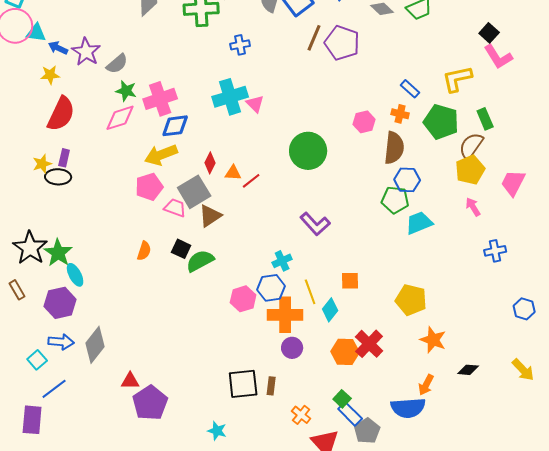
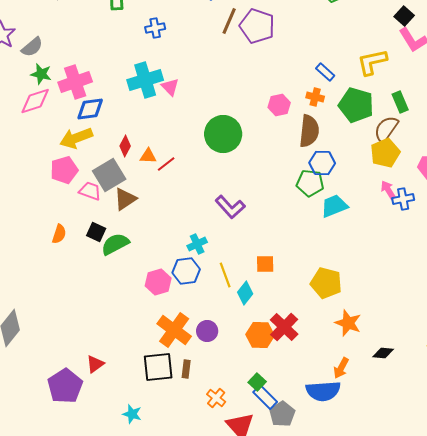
blue cross: (495, 251) -> (403, 199), moved
orange cross: (285, 315) -> (174, 330), moved, turned 36
red triangle: (130, 381) -> (95, 364), moved, turned -36

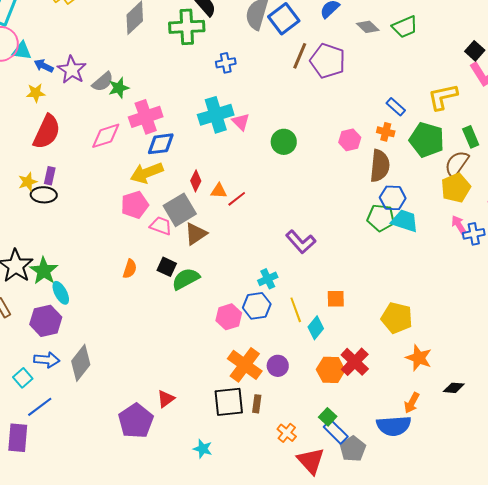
green star: (41, 74) -> (119, 88), moved, turned -30
green circle: (223, 134) -> (284, 142), moved, size x0.7
cyan trapezoid: (334, 206) -> (405, 221), moved, turned 40

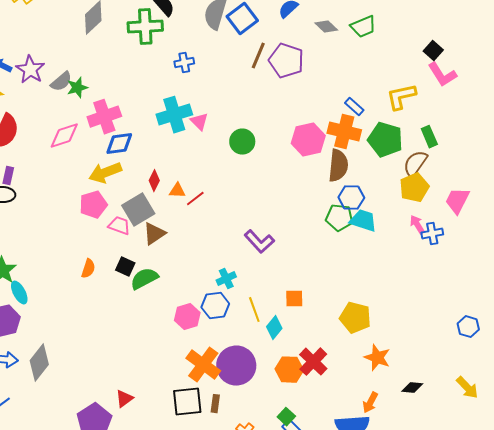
orange cross: (386, 132) -> (344, 132), size x1.8
pink hexagon: (350, 140) -> (308, 140), size x1.5
purple circle: (278, 366) -> (236, 366), size x1.8

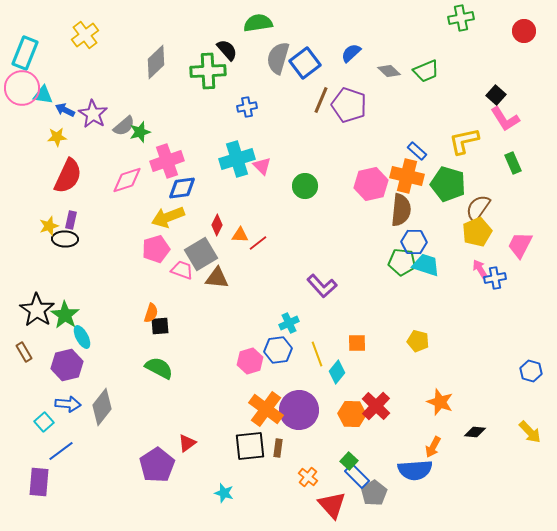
green rectangle: (429, 137) -> (513, 163), moved
brown triangle: (154, 234) -> (217, 278), turned 40
black square: (125, 267) -> (160, 326), moved, turned -30
green semicircle: (144, 279) -> (159, 368), moved, turned 56
yellow pentagon: (355, 318) -> (418, 341), moved, size x0.7

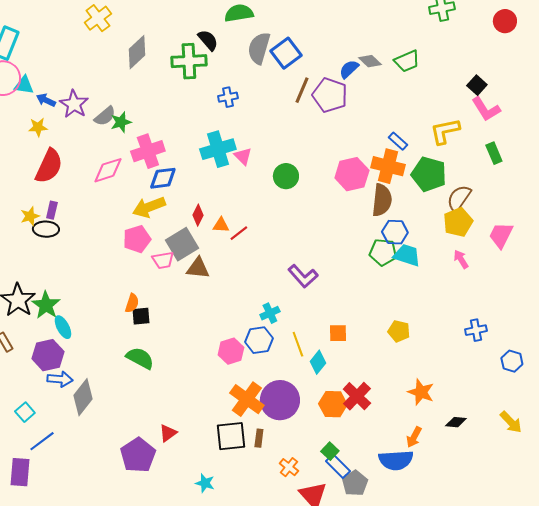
yellow cross: (85, 35) -> (98, 18), moved
blue semicircle: (351, 53) -> (349, 69), moved
pink trapezoid: (182, 270) -> (163, 260), turned 150
blue cross: (495, 278) -> (476, 330), moved
blue arrow: (68, 404) -> (60, 379), moved

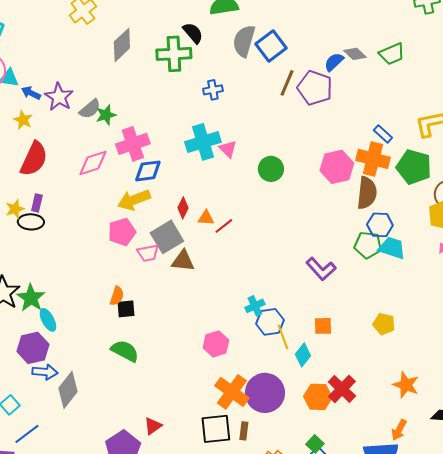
yellow star: (38, 127) -> (23, 120), turned 30
purple L-shape: (303, 276) -> (321, 269), moved
blue hexagon: (259, 340) -> (270, 322), moved

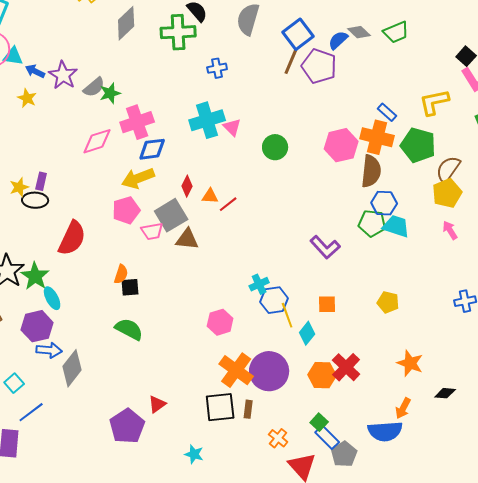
blue square: (271, 46) -> (298, 34), moved
red semicircle: (34, 159) -> (72, 238), moved

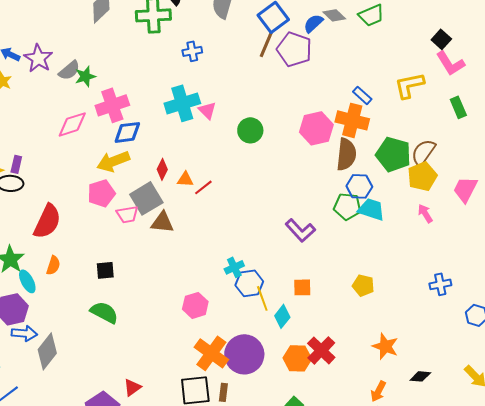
green pentagon: (418, 145) -> (393, 154), moved
orange semicircle: (121, 274) -> (53, 265), moved

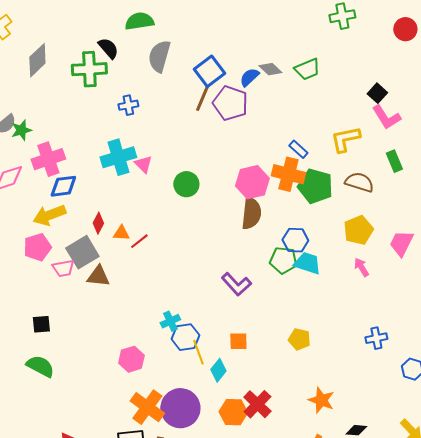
brown semicircle: (423, 152) -> (359, 182), moved, turned 72
brown semicircle: (346, 154) -> (251, 213), moved
green pentagon: (393, 154) -> (315, 186), moved

